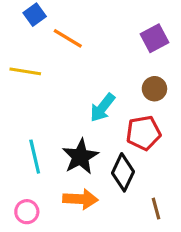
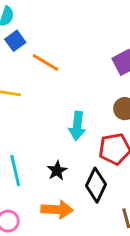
cyan arrow: (102, 108) -> (77, 126), turned -32
black star: (80, 157) -> (57, 171), size x0.6

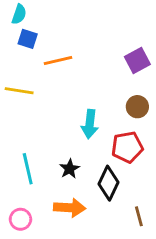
blue square: (15, 41) -> (28, 39), turned -36
orange line: (45, 62) -> (58, 61), turned -44

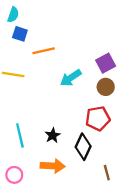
purple square: (137, 61) -> (106, 63), moved
cyan arrow: (90, 124) -> (71, 78), moved, turned 50

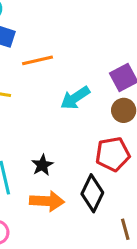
black star: (53, 135) -> (42, 165), moved
orange arrow: (53, 166) -> (47, 201), moved

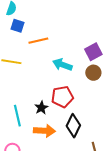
cyan arrow: (75, 98) -> (62, 65), turned 54
red pentagon: (113, 154) -> (62, 97), moved

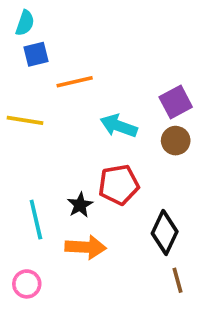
blue square: (17, 26) -> (36, 54), turned -32
black diamond: (73, 126) -> (165, 232), moved

